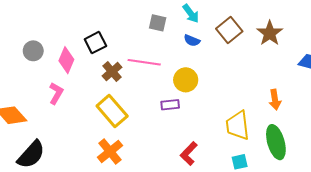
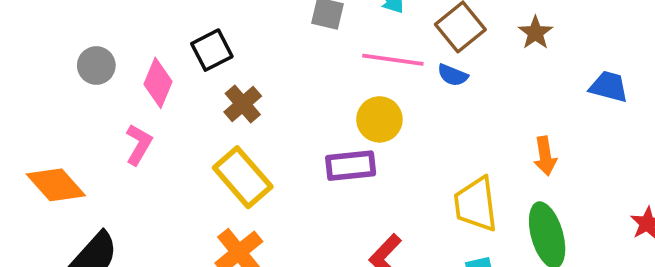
brown star: (270, 33) -> (535, 33), size x0.7
blue semicircle: (192, 40) -> (453, 75), moved
pink line: (144, 62) -> (393, 60), moved
purple rectangle: (170, 105) -> (351, 166), size x1.4

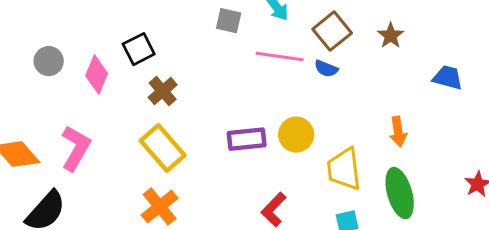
yellow circle: (379, 119) -> (296, 135), moved
pink L-shape: (139, 144) -> (76, 148), moved, size x1.4

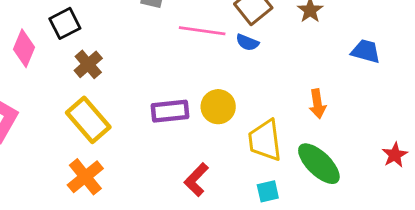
green ellipse: (400, 193) -> (319, 164), turned -30

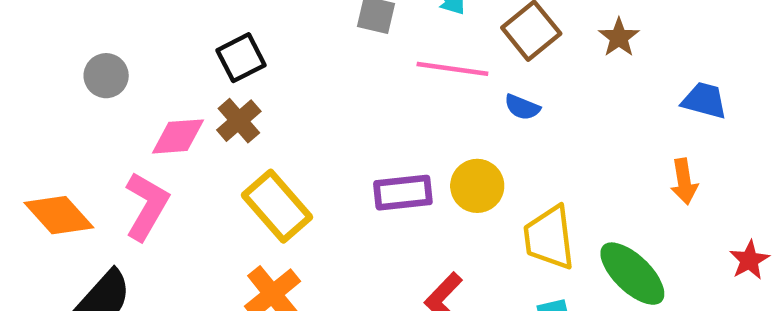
blue semicircle: (247, 42) -> (522, 107), moved
pink diamond: (24, 48) -> (178, 136), moved, turned 63
brown cross: (88, 64) -> (239, 121), moved
orange arrow: (317, 104) -> (684, 181), moved

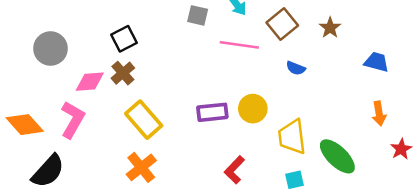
gray circle: (106, 76) -> (51, 49), size x1.4
blue semicircle: (522, 107) -> (296, 68), moved
orange arrow: (684, 181) -> (379, 114), moved

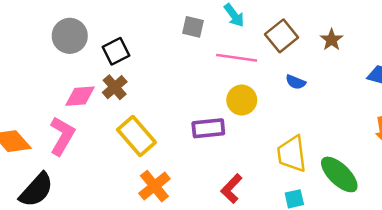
gray circle: (51, 49) -> (70, 36), moved
yellow circle: (253, 109) -> (242, 100), moved
orange cross: (141, 167) -> (154, 186), moved

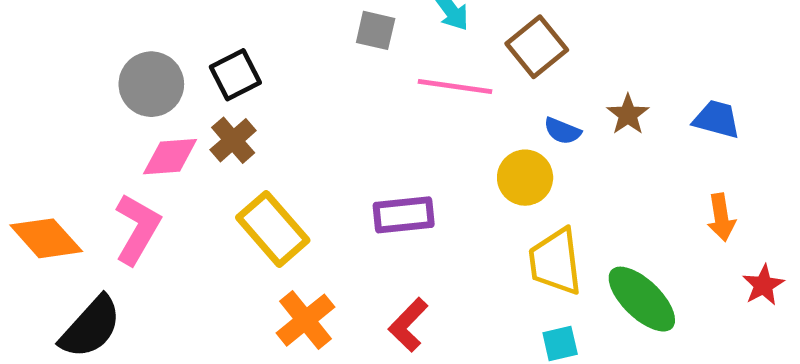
gray circle: (70, 36) -> (151, 84), moved
brown star: (332, 40) -> (628, 115), moved
yellow circle: (242, 100) -> (525, 178), moved
red L-shape: (231, 189) -> (408, 325), moved

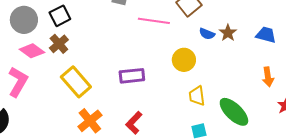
blue semicircle: (562, 131) -> (207, 34), moved
pink diamond: (170, 157) -> (32, 51), turned 40
yellow trapezoid: (555, 262) -> (197, 96), size x0.7

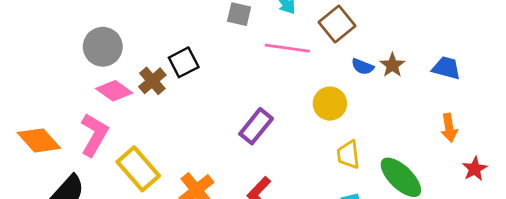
black square: (60, 16) -> (184, 62), moved
purple rectangle: (132, 76) -> (256, 126), turned -45
yellow rectangle: (76, 82) -> (138, 169), moved

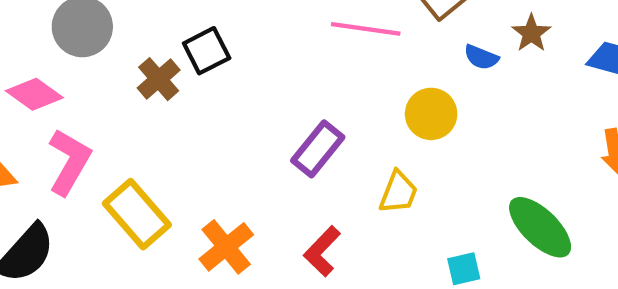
brown star: (392, 65) -> (531, 33), moved
pink diamond: (114, 91) -> (34, 94), moved
yellow trapezoid: (348, 155) -> (398, 192), moved, turned -152

